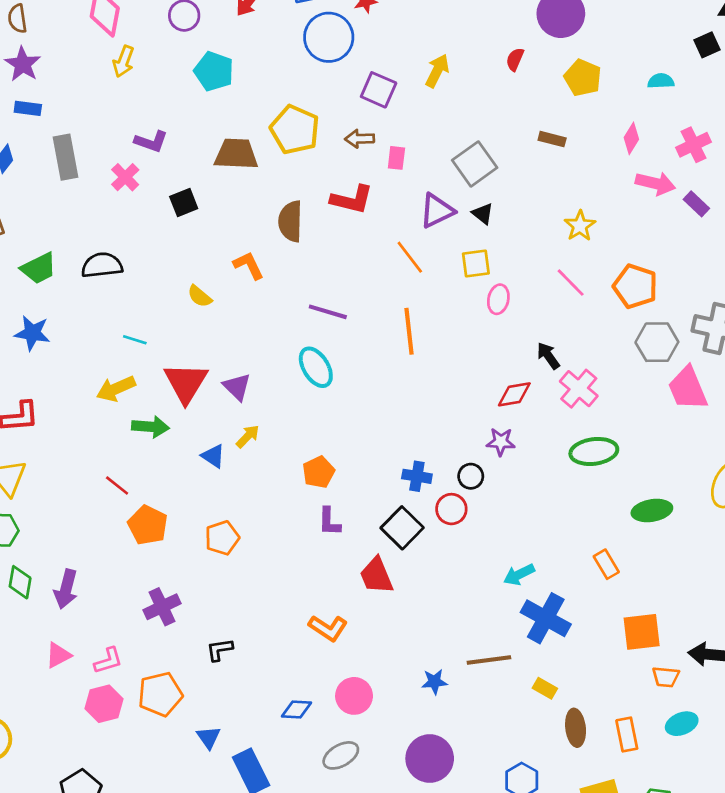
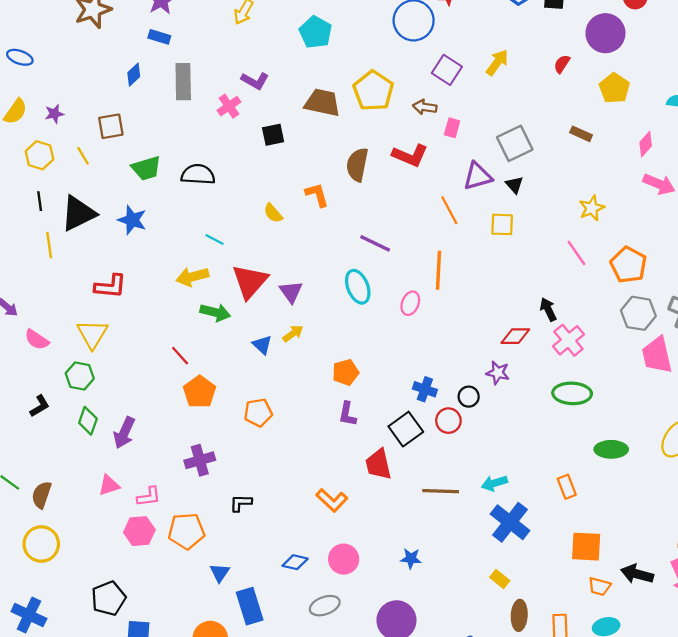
pink ellipse: (498, 299) -> (410, 303), moved
brown line: (489, 660) -> (441, 491), moved

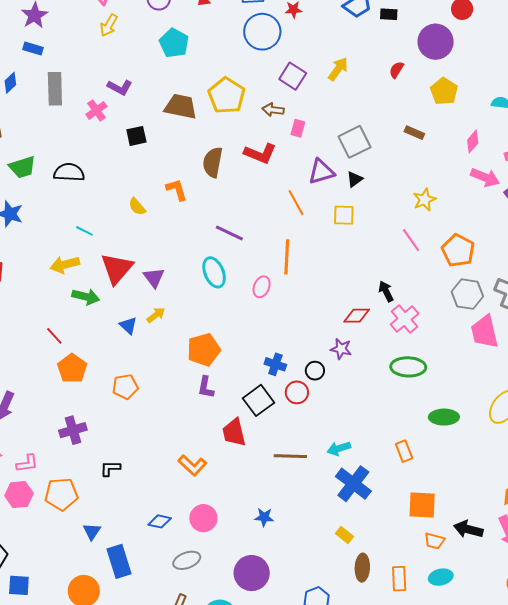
black triangle: (514, 185) -> (355, 179), turned 36
orange pentagon: (346, 372) -> (204, 350), size x1.4

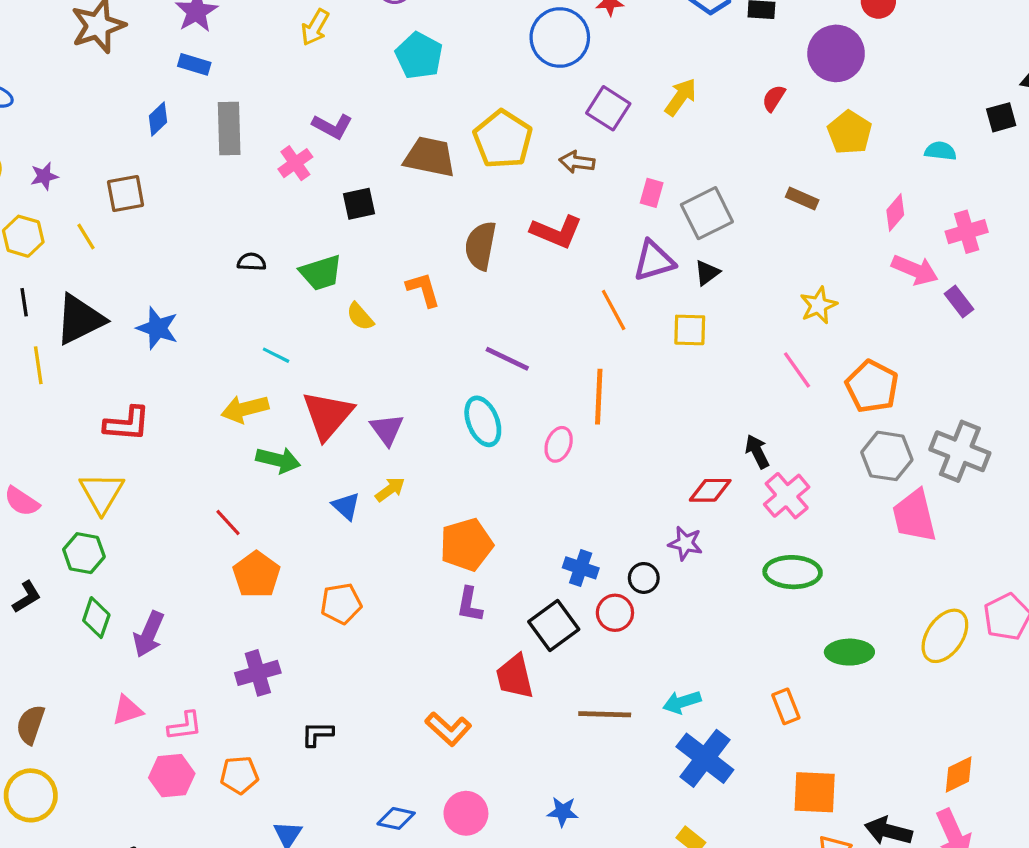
pink rectangle: (298, 128) -> (652, 193), moved
green trapezoid: (22, 167) -> (321, 273), moved
black semicircle: (69, 172) -> (252, 262), size x0.6
orange pentagon: (61, 494) -> (239, 775), size x0.7

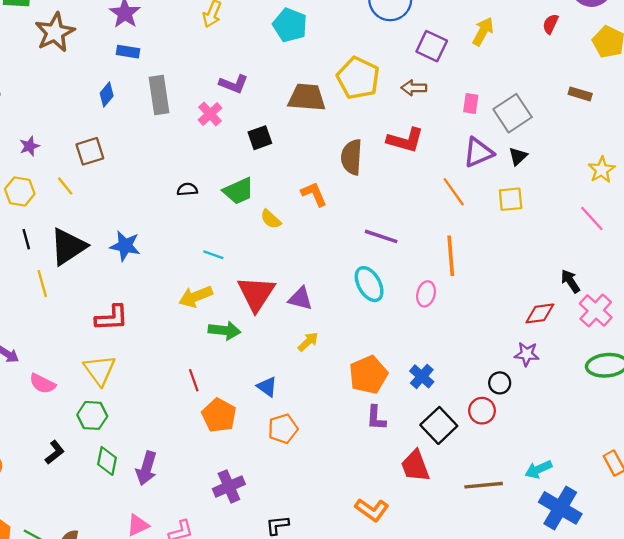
purple triangle: (387, 429) -> (300, 299), turned -32
blue triangle: (346, 506) -> (267, 387), moved
red line: (228, 523) -> (194, 380), turned 30
blue cross: (581, 568) -> (422, 376), moved, turned 30

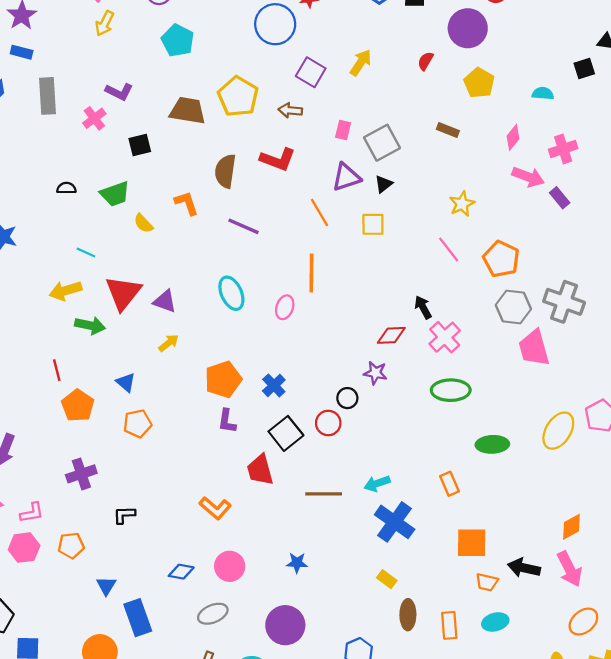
purple line: (381, 236) -> (243, 226), moved

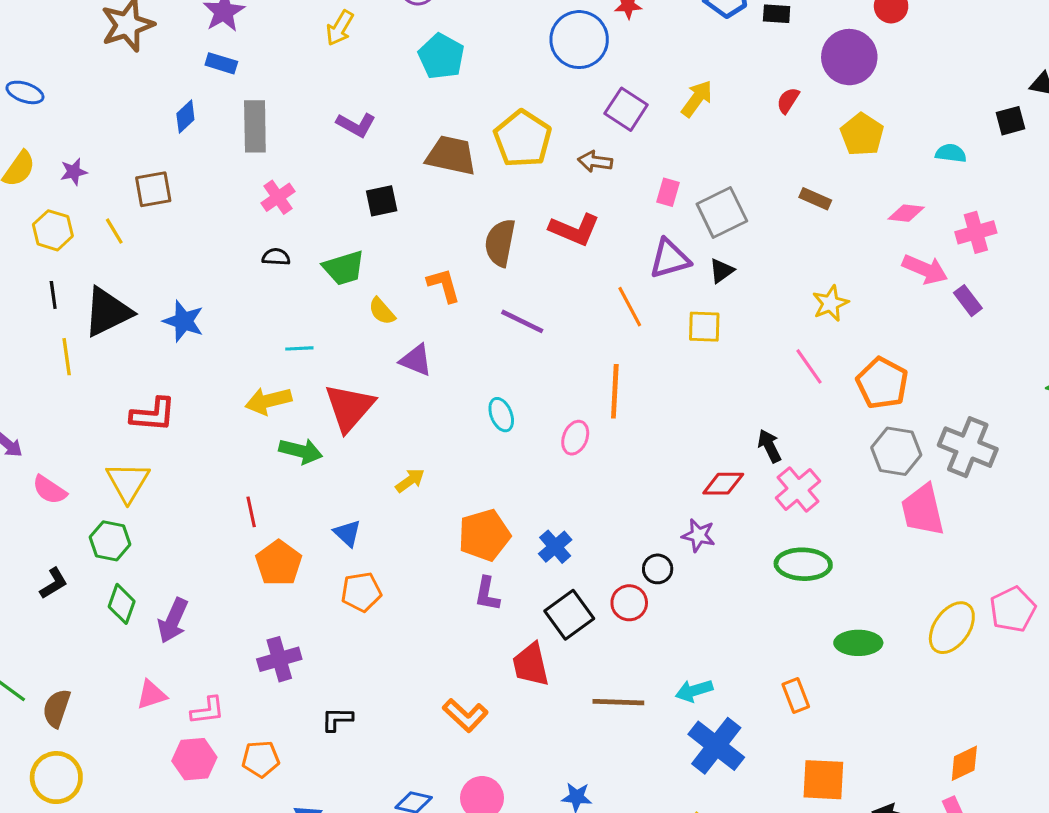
pink cross: (94, 118) -> (278, 197), moved
pink diamond: (513, 137) -> (906, 213), turned 55
cyan line: (86, 252) -> (299, 348), turned -30
cyan ellipse: (231, 293) -> (501, 415), size x0.7
purple triangle: (165, 301) -> (416, 360), moved

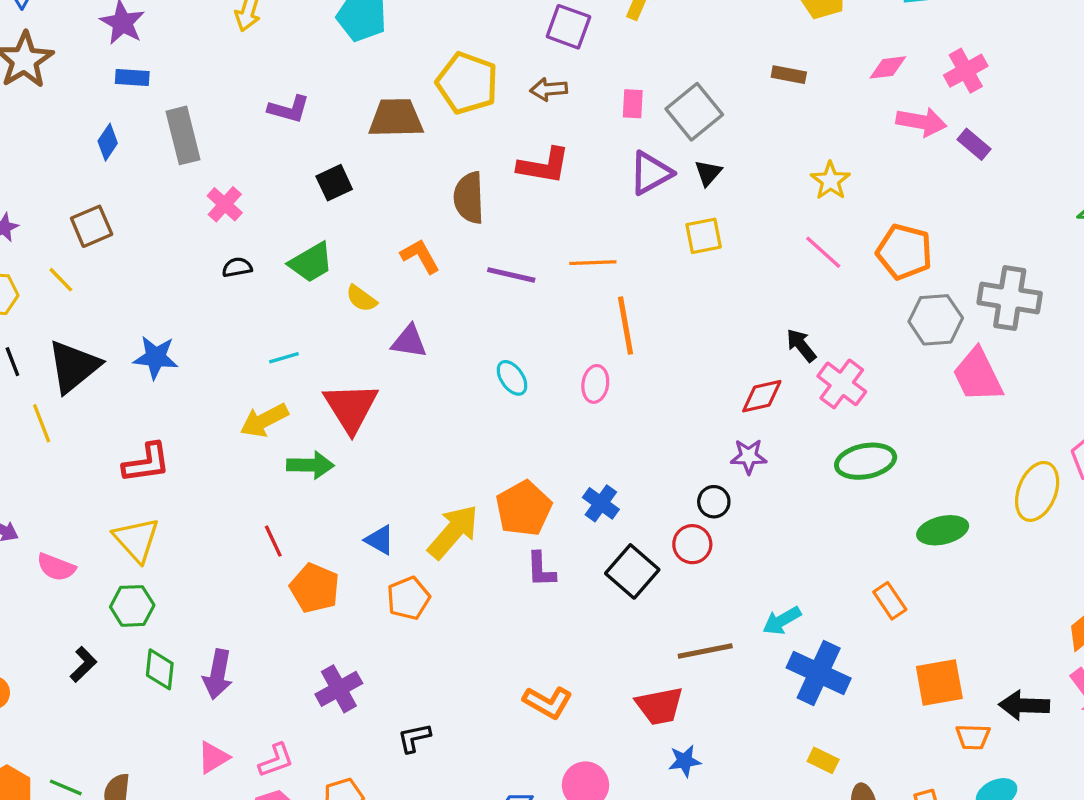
orange line: (630, 307) -> (593, 263), moved, turned -51
yellow arrow: (410, 481) -> (453, 532), moved, size x1.8
red trapezoid: (531, 665) -> (659, 706), moved, turned -75

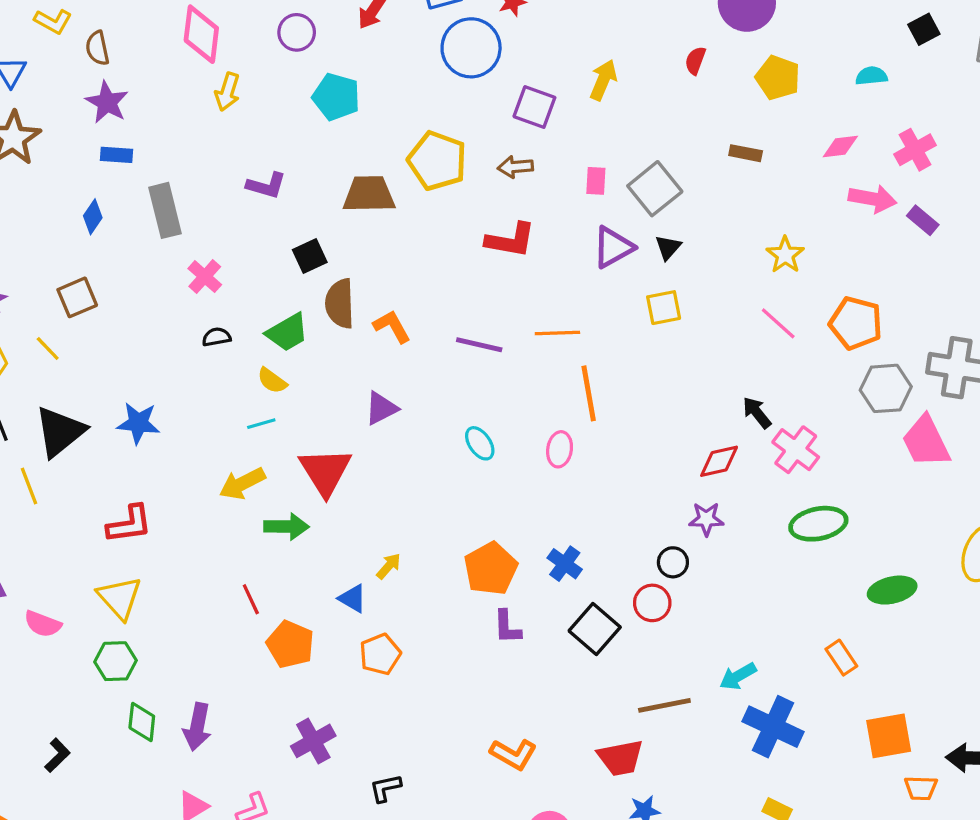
brown semicircle: (469, 198) -> (340, 304), moved
yellow semicircle: (361, 298) -> (272, 381), moved
purple triangle: (409, 341) -> (381, 408), turned -36
yellow arrow: (453, 532) -> (389, 566), moved, size x0.5
black L-shape: (83, 664) -> (57, 755), moved

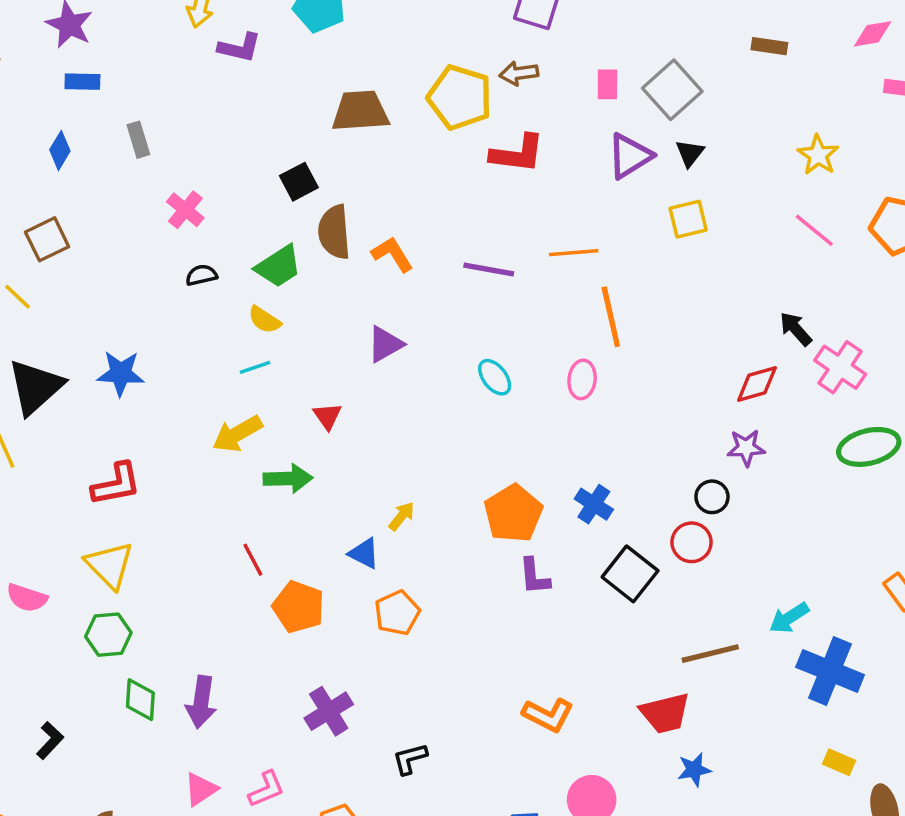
yellow pentagon: (437, 161) -> (460, 97), moved
purple L-shape: (266, 185) -> (240, 48), moved
gray rectangle: (165, 210) -> (138, 140), size x0.6
red triangle: (325, 471) -> (327, 416), size x0.5

